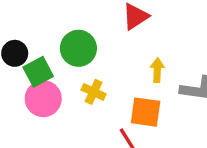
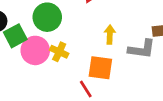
pink circle: (43, 99) -> (35, 50), moved

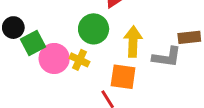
green circle: (47, 17) -> (94, 29), moved
yellow arrow: (110, 34) -> (133, 42), size x1.5

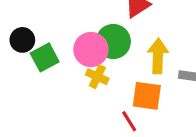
pink circle: (54, 58) -> (91, 50), moved

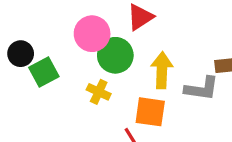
pink circle: (91, 50) -> (92, 34), moved

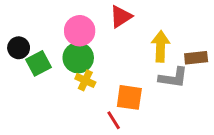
green circle: (115, 55) -> (78, 58), moved
yellow arrow: (162, 70) -> (161, 46), moved

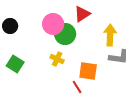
black circle: (19, 48) -> (10, 26), moved
green circle: (78, 58) -> (65, 34), moved
green square: (38, 63) -> (15, 64), moved, turned -30

